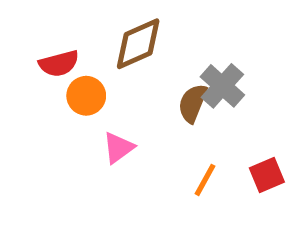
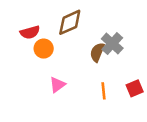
pink triangle: (118, 148) -> (57, 85), moved
orange line: (205, 180) -> (103, 91), turned -35

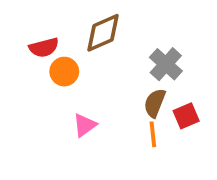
brown semicircle: (97, 52) -> (155, 103), moved
red square: (135, 88) -> (186, 116), moved

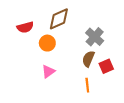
orange circle: (64, 72) -> (47, 43), moved
orange line: (153, 134) -> (87, 85), moved

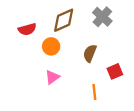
gray cross: (95, 37) -> (102, 17), moved
brown semicircle: (88, 59) -> (90, 53), moved

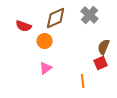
red semicircle: (27, 29) -> (24, 26), turned 35
brown semicircle: (90, 53) -> (104, 47), moved

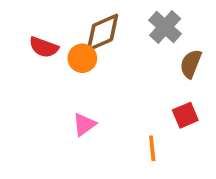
orange circle: (45, 41) -> (82, 58), moved
brown semicircle: (104, 47) -> (191, 64), moved

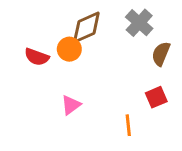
red semicircle: (44, 47) -> (37, 57), moved

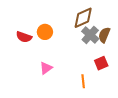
gray cross: (139, 23) -> (90, 35), moved
brown diamond: (86, 27) -> (83, 18), moved

